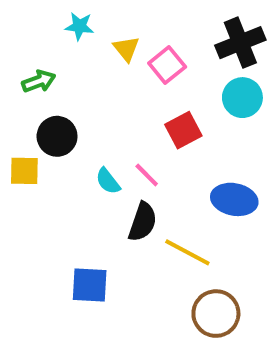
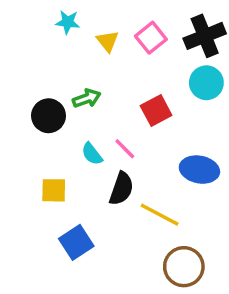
pink square: (167, 65) -> (151, 38), moved
green arrow: (39, 81) -> (87, 98), moved
yellow square: (24, 171) -> (54, 190), moved
blue square: (90, 285) -> (76, 242), turned -36

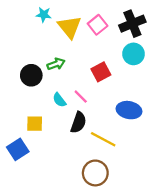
yellow triangle: (108, 41) -> (69, 27), size x1.6
blue square: (76, 242) -> (18, 149), moved
brown circle: (184, 267) -> (95, 173), moved

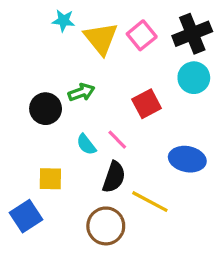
brown circle: (95, 173) -> (106, 226), moved

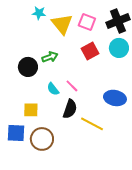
pink square: (142, 35) -> (87, 22), turned -30
red square: (147, 104) -> (90, 51), moved
blue square: (26, 216) -> (16, 133), turned 36
brown circle: (106, 226) -> (42, 139), moved

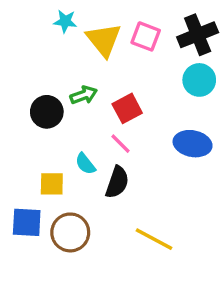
red square: (90, 51) -> (127, 108), moved
cyan semicircle: (53, 89) -> (85, 164), moved
blue ellipse: (115, 98) -> (193, 144), moved
yellow line: (92, 124) -> (154, 239), moved

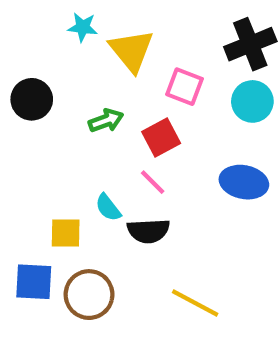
pink square: (146, 36) -> (185, 87), moved
black circle: (47, 112) -> (32, 99), moved
black semicircle: (117, 182) -> (148, 231), turned 68

